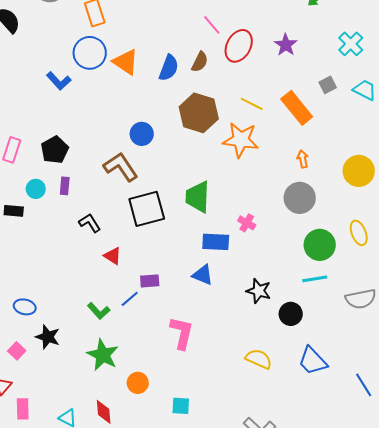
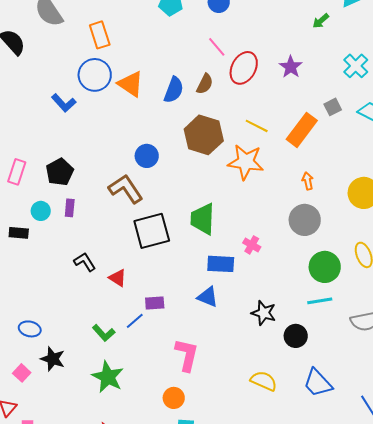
orange rectangle: (297, 108) -> (302, 130), turned 76
black L-shape: (90, 223) -> (85, 262), moved
orange circle: (138, 383) -> (174, 398), moved

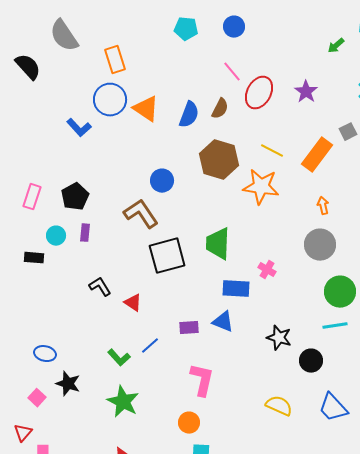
purple rectangle: (155, 303) -> (189, 328), moved

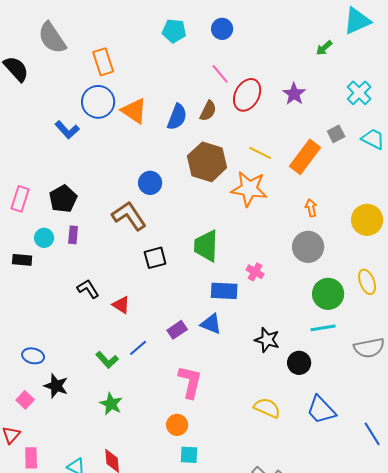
black square: (167, 256) -> (155, 258), size x0.6
purple rectangle: (189, 328) -> (177, 330), turned -30
green star: (123, 402) -> (111, 404), size x0.7

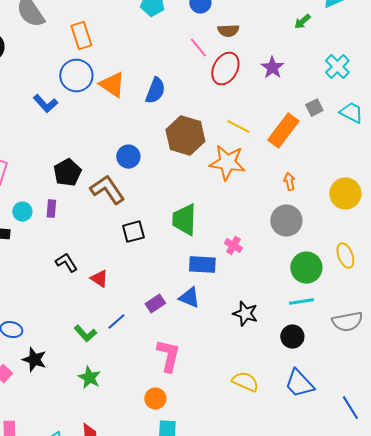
brown semicircle: (208, 111) -> (228, 31), moved, turned 60
black pentagon: (63, 199) -> (67, 173), moved
black circle: (299, 363) -> (292, 337), moved

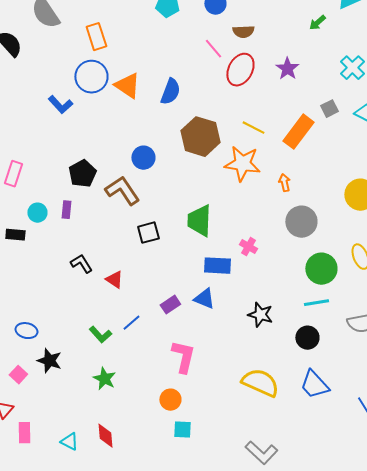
orange arrow: (289, 182) -> (284, 183), moved
yellow semicircle: (245, 382) -> (260, 383), size x1.4

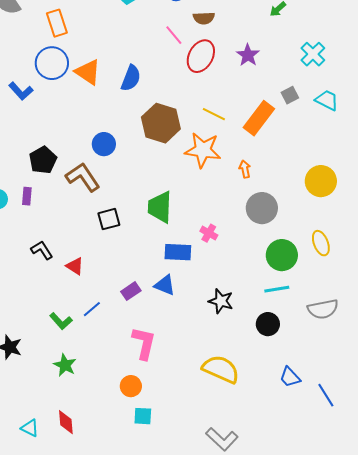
blue trapezoid: (314, 385) -> (290, 377), moved, size x0.7

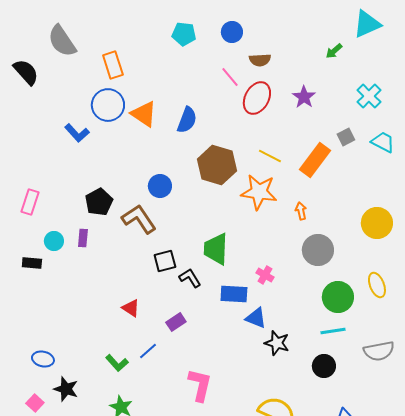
black L-shape: (42, 250) -> (190, 278), moved
blue triangle: (165, 285) -> (256, 318), moved
purple rectangle: (131, 291) -> (176, 322), moved

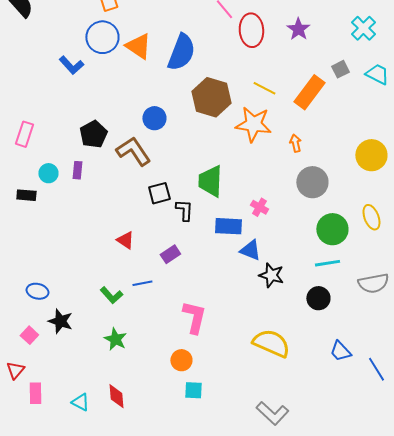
red ellipse: (257, 98) -> (251, 30), turned -32
blue semicircle: (187, 120) -> (181, 52), size x1.4
black L-shape: (190, 278) -> (184, 210), turned 35
blue line: (148, 351) -> (142, 283), turned 30

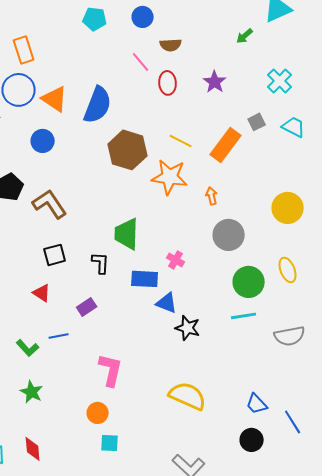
red ellipse: (251, 30) -> (168, 83), size x0.7
blue circle: (154, 118) -> (43, 141), moved
black square: (159, 193) -> (55, 255), moved
black circle: (318, 298) -> (252, 440), moved

